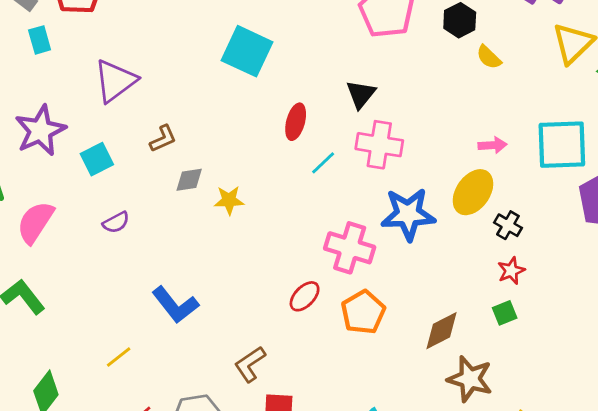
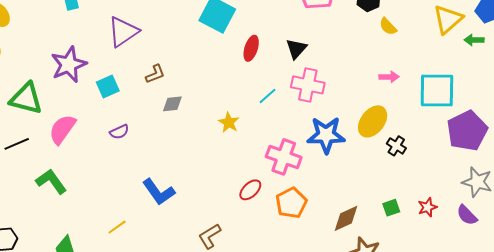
red ellipse: (296, 122) -> (251, 48), moved
pink arrow: (493, 145) -> (389, 77), moved
yellow star: (229, 200) -> (229, 122), moved, turned 30
red star: (511, 271) -> (427, 207), moved

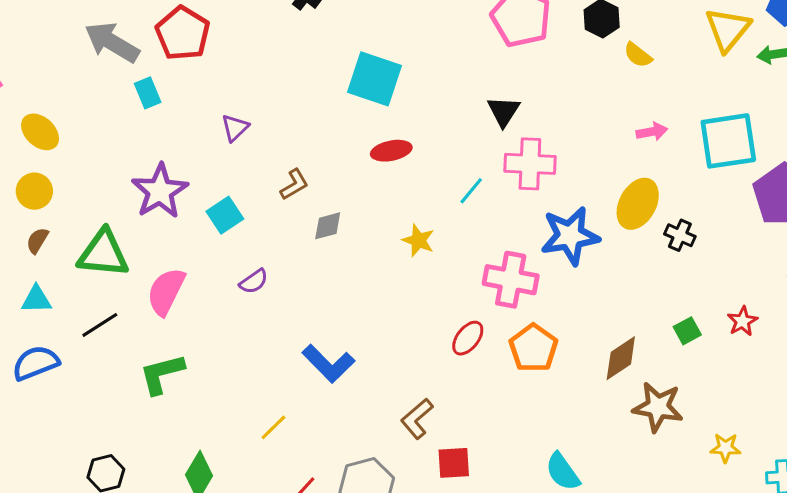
purple triangle: (123, 32) -> (235, 128), size x0.6
red ellipse: (251, 48) -> (391, 151), moved, turned 70
green L-shape: (51, 181) -> (162, 374), turned -60

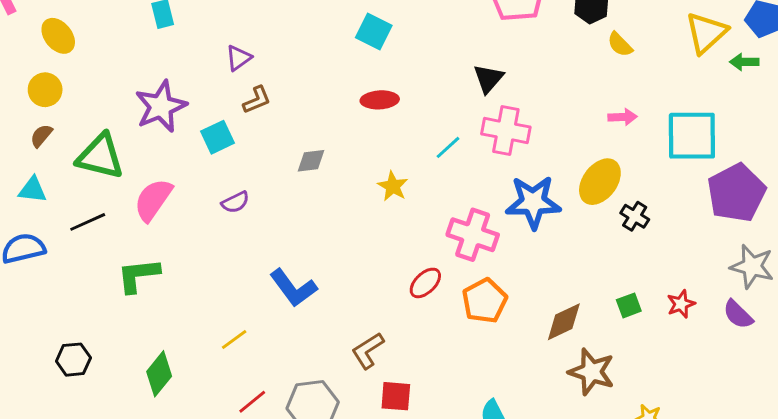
cyan square: (374, 79) -> (374, 31), size x0.7
brown L-shape: (294, 184) -> (257, 100), moved

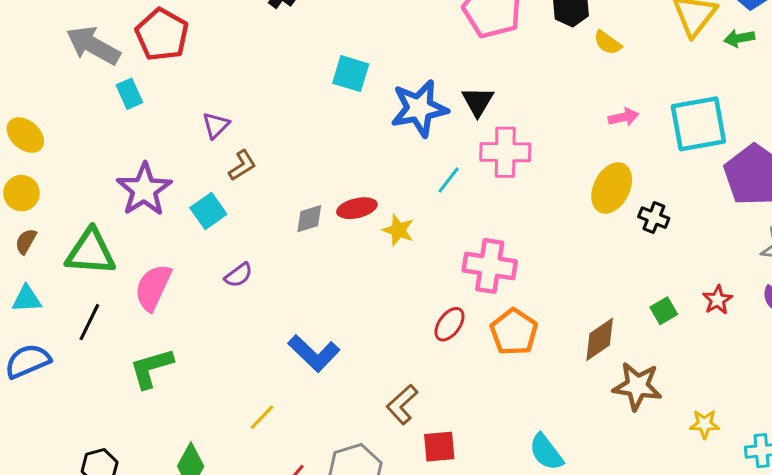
red ellipse: (380, 100) -> (357, 208), moved
blue star: (533, 202) -> (419, 108), moved
black line: (88, 222) -> (89, 322), turned -30

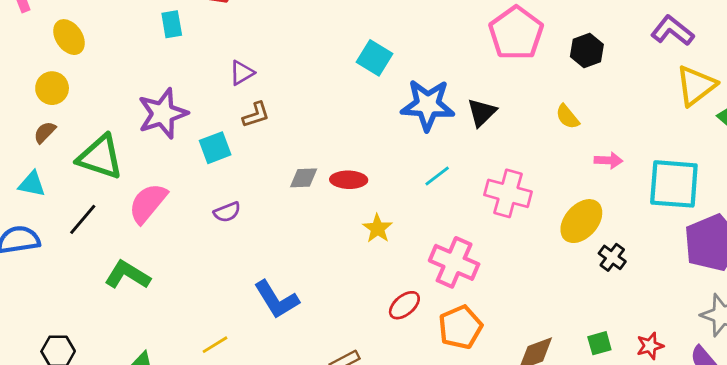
yellow semicircle: (608, 43) -> (567, 117), moved
pink cross: (505, 152) -> (508, 193), moved
yellow star: (398, 230) -> (377, 228), moved
green L-shape: (151, 368) -> (127, 275), turned 33

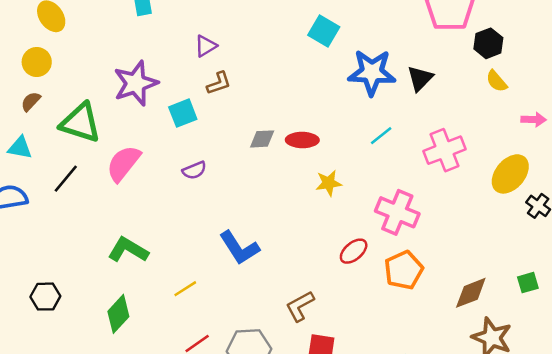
black hexagon: (587, 51) -> (488, 43), moved
pink cross: (508, 193) -> (445, 150), turned -36
yellow star: (377, 228) -> (329, 183), turned 30
green L-shape: (127, 275) -> (128, 250), moved

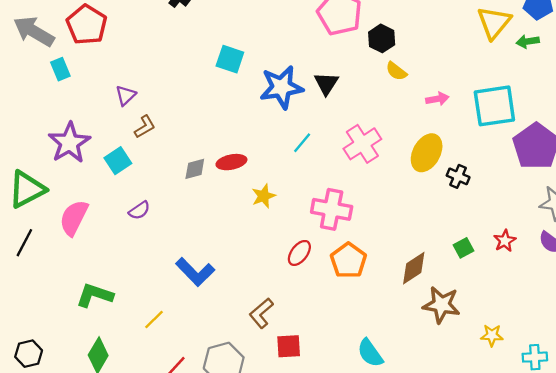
green triangle: (80, 123) -> (27, 189), turned -33

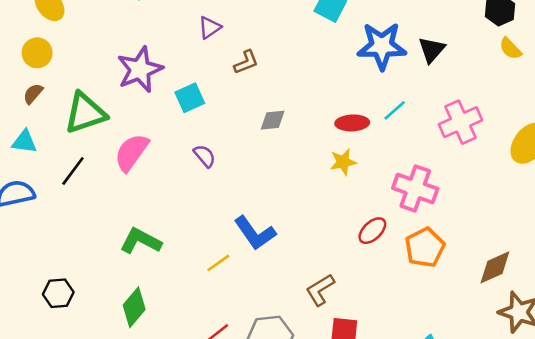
brown L-shape: (145, 127) -> (246, 62), moved
red ellipse: (231, 162) -> (352, 123), moved
purple semicircle: (139, 210) -> (205, 156), turned -105
yellow line: (154, 320) -> (218, 263), moved

